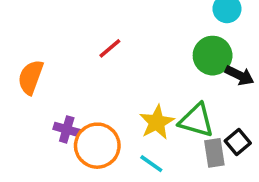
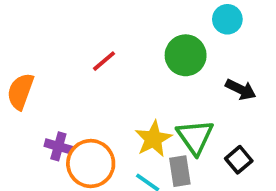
green circle: (213, 56) -> (186, 55), moved
green triangle: (196, 120) -> (195, 137), turned 39
gray rectangle: (214, 153) -> (180, 171), moved

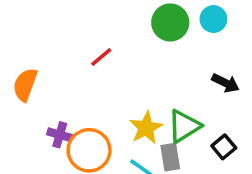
green circle: (186, 55) -> (170, 22), moved
green triangle: (195, 137) -> (184, 126), turned 33

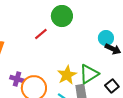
cyan circle: (213, 19) -> (106, 38), moved
green circle: (170, 22) -> (62, 16), moved

